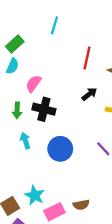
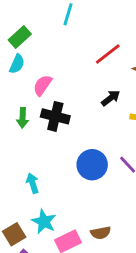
red line: (87, 58) -> (108, 54), turned 40
cyan arrow: (25, 141) -> (33, 183), moved
blue circle: (60, 149) -> (92, 165), moved

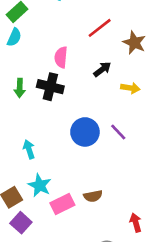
pink semicircle: (42, 85) -> (61, 57), moved, turned -30

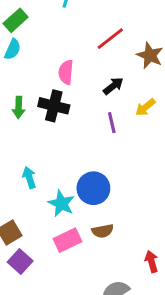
yellow arrow: (130, 88) -> (145, 107), turned 132
blue circle: (85, 132) -> (93, 188), moved
purple line: (118, 132) -> (112, 123), moved, turned 30
cyan star: (40, 185) -> (61, 203), moved

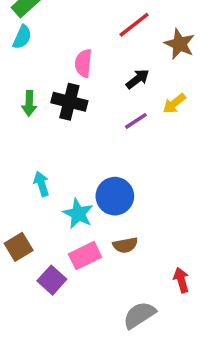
purple line: (112, 123) -> (136, 121), turned 70
purple square: (20, 261) -> (52, 280), moved

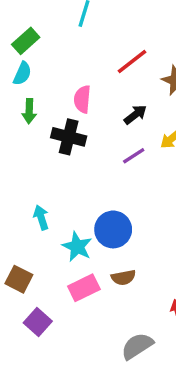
green arrow: (29, 103) -> (29, 111), moved
brown square: (19, 247) -> (19, 279), turned -32
purple square: (52, 280) -> (38, 322), moved

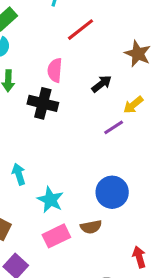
red line: (132, 61) -> (80, 30), moved
purple line: (134, 156) -> (114, 127), moved
blue circle: (113, 229) -> (112, 192), moved

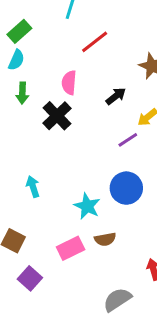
black cross: (43, 103) -> (57, 116), turned 32
blue circle: (112, 192) -> (126, 188), moved
cyan star: (50, 200) -> (87, 206), moved

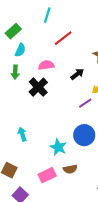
cyan semicircle: (16, 60) -> (20, 50), moved
pink semicircle: (69, 83) -> (46, 65), turned 77

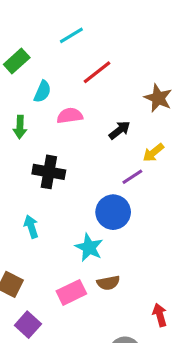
cyan line: (47, 15) -> (71, 35), turned 42
cyan semicircle: (20, 50) -> (42, 92), moved
black cross: (38, 87) -> (49, 172), moved, turned -36
blue circle: (84, 135) -> (113, 212), moved

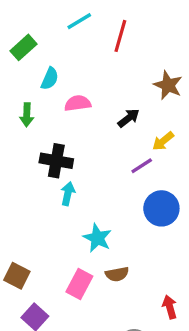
red line: (97, 72) -> (120, 36), moved, turned -36
blue circle: (113, 212) -> (161, 208), moved
cyan arrow: (31, 227) -> (68, 194), moved, turned 30
pink rectangle: (71, 292) -> (79, 284), turned -36

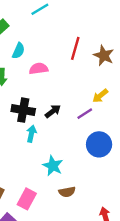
red line: (120, 36) -> (75, 48), moved
black arrow: (129, 118) -> (53, 111), moved
pink rectangle: (79, 284) -> (27, 199), moved

